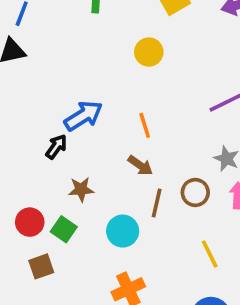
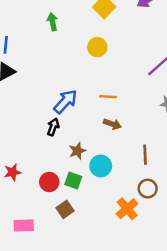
orange line: (145, 125) -> (108, 97), turned -54
brown circle: (195, 192) -> (148, 189), moved
brown line: (157, 203) -> (145, 155), moved
cyan circle: (123, 231) -> (101, 166), moved

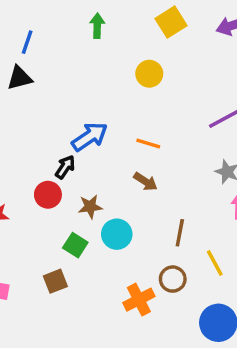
red circle: (49, 182) -> (48, 195), moved

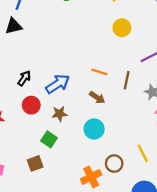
yellow circle: (149, 74) -> (122, 28), moved
blue arrow: (90, 137) -> (58, 84), moved
black arrow: (65, 167) -> (24, 78), moved
brown line: (180, 233) -> (127, 80), moved
cyan circle: (117, 234) -> (94, 129), moved

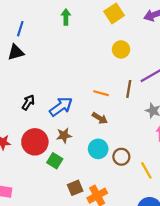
brown line: (127, 80) -> (129, 89), moved
red circle: (31, 105) -> (35, 142), moved, size x1.5
brown square: (35, 163) -> (75, 188), moved
brown circle: (114, 164) -> (121, 157), moved

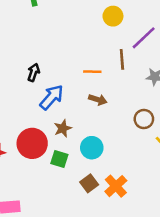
yellow circle: (121, 49) -> (113, 16), moved
black arrow: (28, 102) -> (33, 72), moved
cyan circle: (98, 149) -> (92, 148), moved
brown circle: (121, 157) -> (144, 119), moved

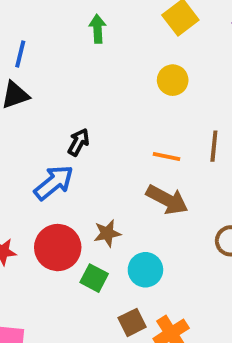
yellow circle: (113, 16) -> (173, 80), moved
blue arrow: (52, 97) -> (54, 183), moved
brown arrow: (98, 100) -> (167, 200), size x1.5

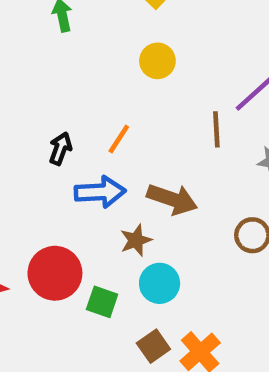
orange line: (166, 156) -> (119, 139), moved, turned -60
blue arrow: (54, 183) -> (100, 192), moved, turned 45
brown star: (107, 233) -> (136, 240), moved

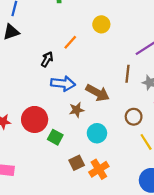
brown line: (216, 129) -> (127, 74), moved
orange line: (119, 139) -> (70, 42), moved
cyan circle: (160, 283) -> (97, 133), moved

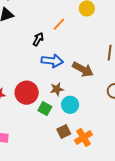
brown star: (77, 110) -> (57, 89), moved
cyan circle: (97, 133) -> (70, 105), moved

